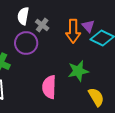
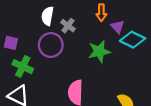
orange arrow: (73, 31) -> (101, 13), moved, size x0.7
green star: (78, 71) -> (99, 51), moved

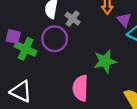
green star: (99, 51) -> (105, 61), moved
green cross: (23, 67) -> (26, 49), moved

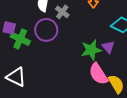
purple triangle: (124, 20) -> (108, 47), moved
pink semicircle: (80, 88) -> (98, 74), moved, turned -35

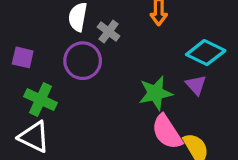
green cross: (20, 39) -> (40, 100), moved
purple triangle: (108, 47) -> (196, 85), moved

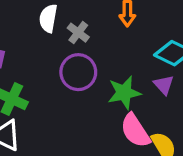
purple circle: (83, 61) -> (78, 72), moved

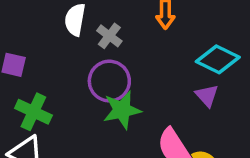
green star: (124, 93) -> (122, 110), moved

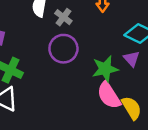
green star: (122, 110) -> (105, 69), moved

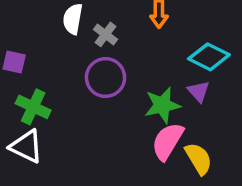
pink semicircle: (109, 95) -> (168, 141), turned 64

